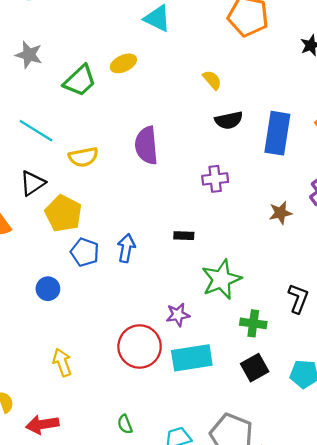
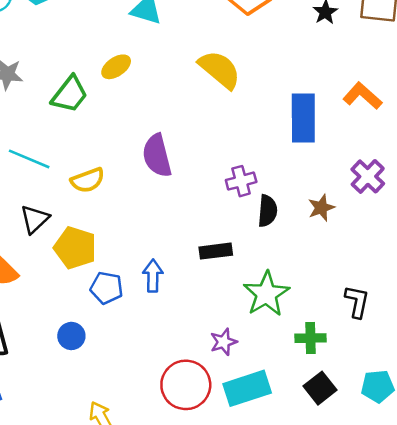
yellow semicircle: (212, 80) -> (220, 70), size x1.8
black semicircle: (229, 120) -> (268, 211), moved, turned -64
black rectangle: (184, 236) -> (216, 251), size x1.4

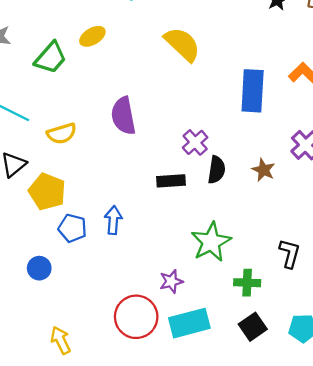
purple cross: (241, 181) -> (195, 142), turned -30
brown star: (321, 208) -> (263, 170), turned -30
black rectangle: (216, 251) -> (171, 181), moved

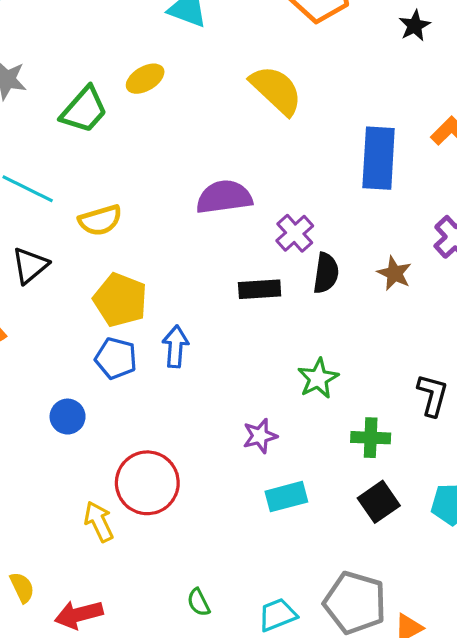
purple semicircle: (123, 116) -> (224, 197), moved, turned 93
yellow pentagon: (47, 192) -> (120, 300), moved
green star: (211, 242) -> (318, 378), size x0.7
red circle: (136, 317) -> (147, 483), moved
cyan rectangle: (189, 323) -> (286, 497), size x0.7

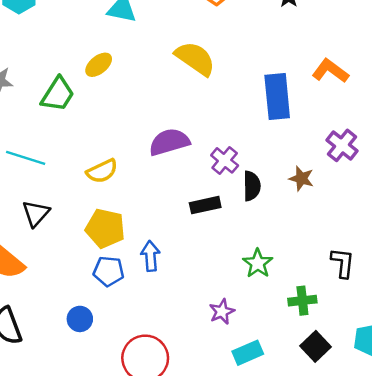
yellow semicircle: (100, 220) -> (102, 171), moved

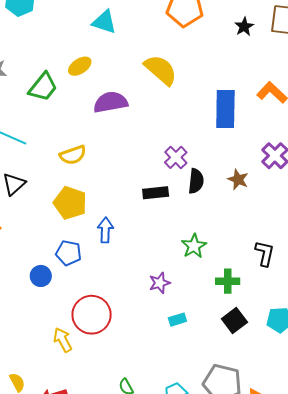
purple semicircle: (169, 142) -> (111, 102), moved
blue pentagon: (109, 271) -> (69, 253), moved
cyan rectangle: (248, 353) -> (177, 320), size x0.7

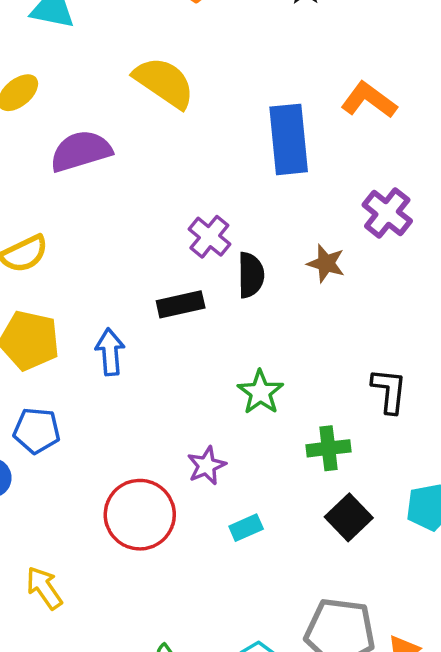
blue arrow: (105, 230) -> (110, 352), moved
red circle: (92, 315) -> (140, 515), moved

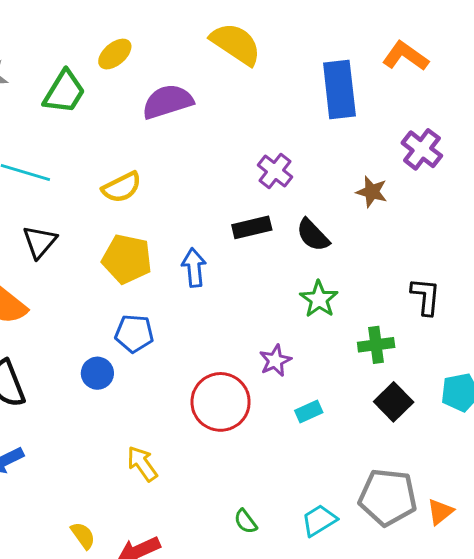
black semicircle: (251, 275) -> (313, 235), moved, turned 138

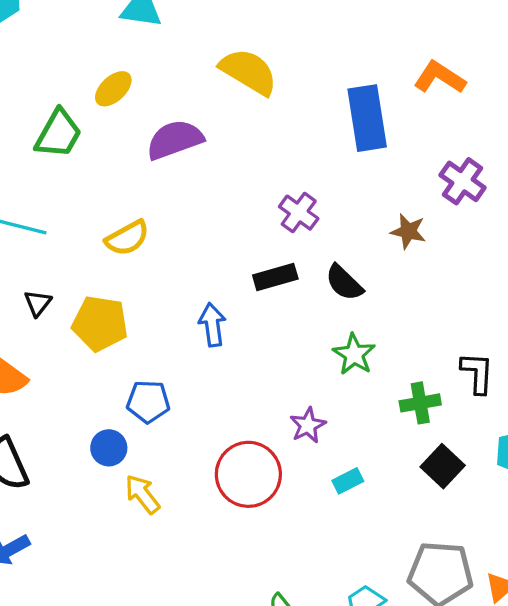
black triangle: (40, 242) -> (38, 303), size x0.7
yellow pentagon: (127, 259) -> (100, 323), moved
black L-shape: (426, 296) -> (477, 373), moved
yellow arrow: (142, 464) -> (142, 494), moved

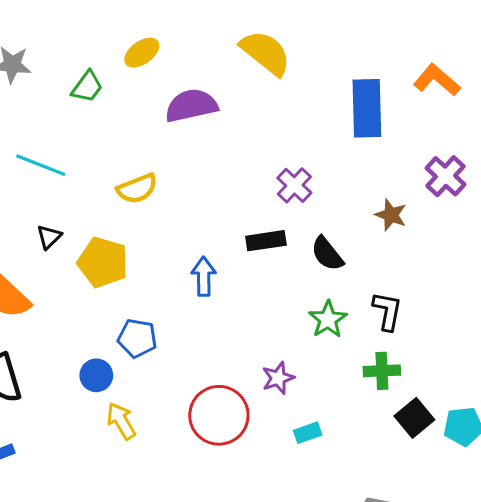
green trapezoid: (58, 134) -> (87, 87), size x0.7
black L-shape: (477, 373) -> (387, 311), moved
black square: (443, 466) -> (414, 418), moved

